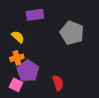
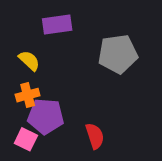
gray pentagon: (72, 33) -> (118, 54), turned -30
purple pentagon: (28, 71) -> (46, 116), turned -30

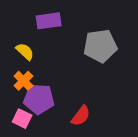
orange cross: (28, 95) -> (23, 81), turned -30
red semicircle: (95, 136) -> (81, 116), turned 55

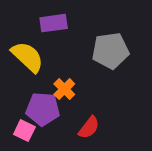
yellow semicircle: (25, 52) -> (27, 57), size x1.6
orange cross: (23, 81) -> (64, 89), moved

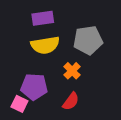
yellow semicircle: (27, 57) -> (45, 45), moved, turned 128
orange cross: (64, 89) -> (72, 71), moved

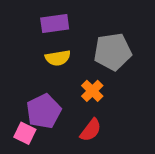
yellow semicircle: (45, 45) -> (58, 58), size x0.7
purple pentagon: (34, 87) -> (44, 111), turned -30

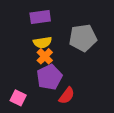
orange cross: (92, 91) -> (45, 56), moved
purple pentagon: (44, 111) -> (49, 77), moved

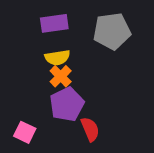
gray pentagon: (83, 38) -> (112, 31), moved
red semicircle: (67, 96) -> (90, 129), turned -60

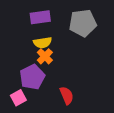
purple pentagon: (67, 104) -> (32, 77), moved
pink square: (25, 132) -> (18, 98), turned 35

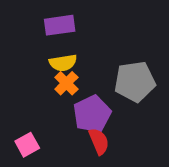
gray pentagon: (83, 23) -> (135, 82), moved
purple pentagon: (32, 77) -> (92, 114), moved

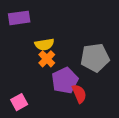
purple rectangle: (60, 25) -> (19, 18), moved
red semicircle: (99, 141) -> (79, 94), moved

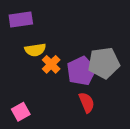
yellow semicircle: (44, 44) -> (35, 50), moved
purple pentagon: (65, 80) -> (81, 71), moved

